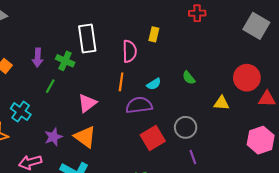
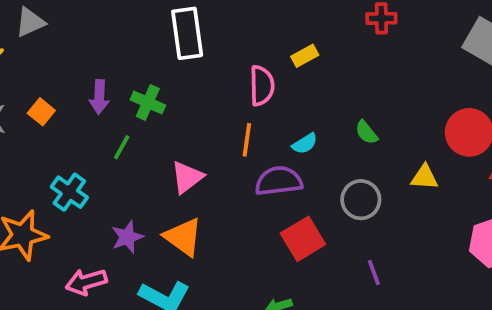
yellow rectangle: (154, 34) -> (305, 56), turned 48
white rectangle: (87, 39) -> (187, 33), moved
gray circle: (186, 127) -> (361, 200), moved

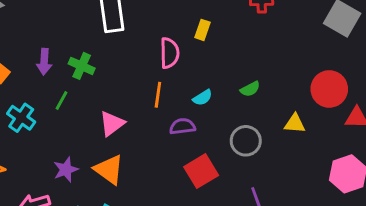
yellow rectangle: (305, 56) -> (203, 30), turned -42
green semicircle: (366, 132) -> (250, 89), turned -78
purple semicircle: (279, 181) -> (182, 126), size x0.7
cyan cross: (69, 192) -> (21, 118), moved

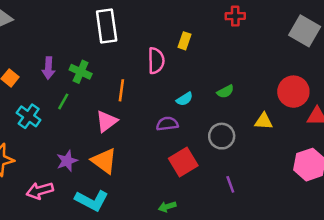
orange line: (158, 95) -> (121, 90), moved

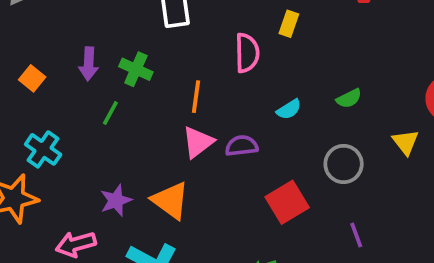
cyan cross: (29, 116) -> (43, 149), moved
pink triangle: (107, 121) -> (198, 142), moved
yellow triangle: (264, 121) -> (405, 142), turned 48
purple semicircle: (167, 124) -> (242, 146), moved

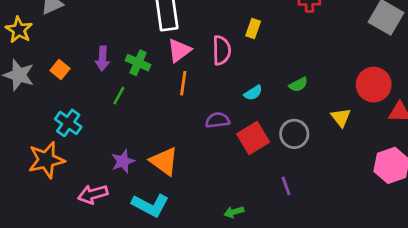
pink triangle: (198, 142) -> (179, 50), moved
red square: (287, 202) -> (253, 138), moved
purple line: (356, 235) -> (286, 186), moved

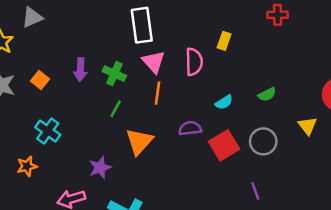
pink triangle: (179, 50) -> (154, 62), turned -35
green line: (119, 96) -> (116, 109), moved
orange star: (46, 160) -> (27, 166), size x0.6
orange triangle: (164, 161) -> (139, 141), moved, turned 36

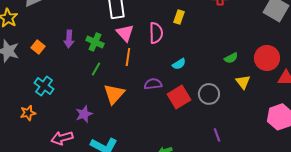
green semicircle: (267, 94) -> (231, 58), moved
purple line: (255, 191) -> (217, 135), moved

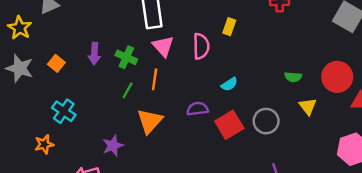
orange line: (128, 57) -> (155, 79), moved
green semicircle: (231, 58) -> (293, 77), turned 32

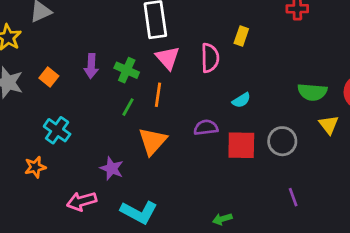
green semicircle: (293, 77) -> (312, 92), size x1.5
red square: (229, 125) -> (241, 145), turned 32
purple star: (113, 146) -> (112, 168), turned -30

